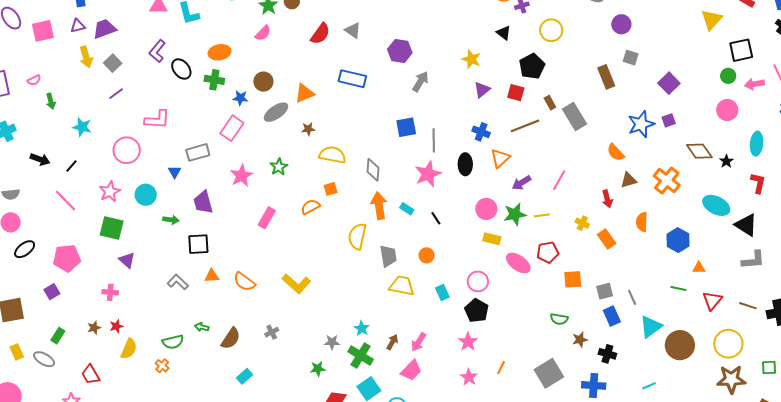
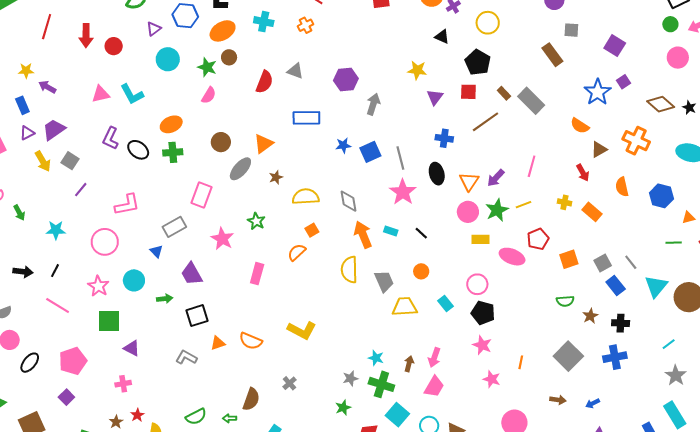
blue star: (240, 98) -> (343, 145), moved
orange triangle: (500, 158) -> (469, 181), moved
green arrow: (202, 327) -> (230, 418), moved

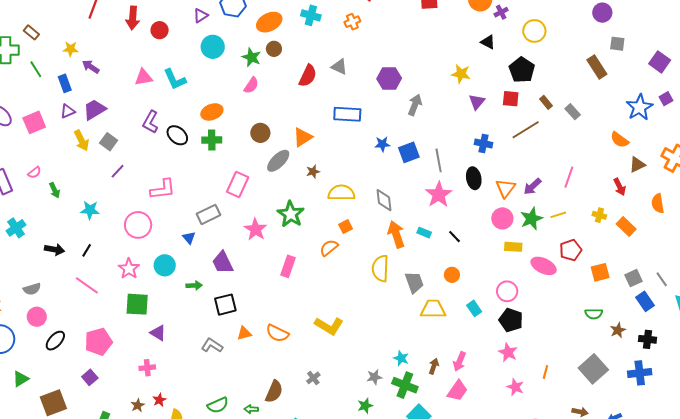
gray rectangle: (531, 101) -> (573, 112), size x0.6
green star: (256, 221) -> (291, 214), size x1.5

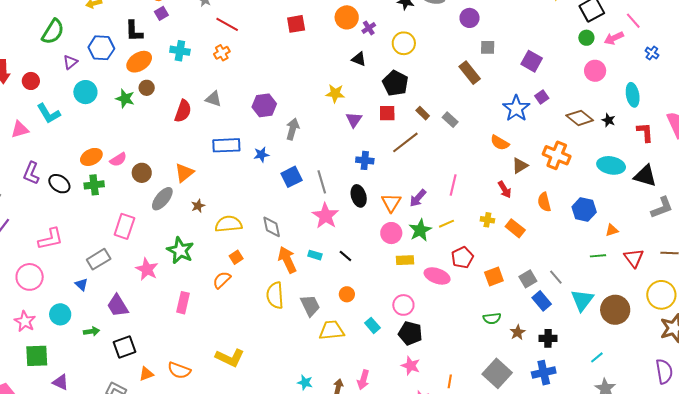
cyan L-shape: (175, 79) -> (49, 113), moved
pink semicircle: (251, 85) -> (118, 160), moved, turned 30
blue star: (382, 144) -> (261, 155), moved

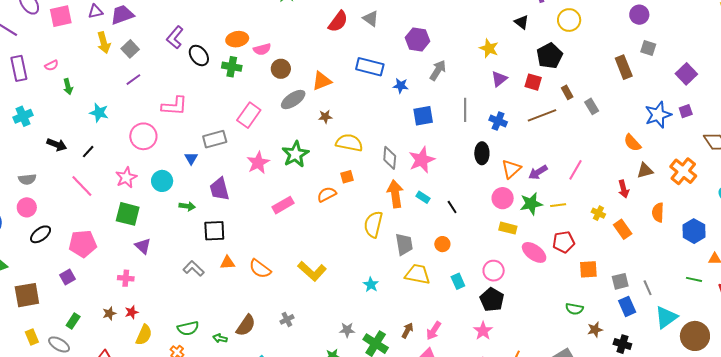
gray line: (322, 182) -> (465, 110), moved
pink star: (325, 216) -> (422, 160), moved
pink rectangle: (183, 303) -> (283, 205), turned 30
cyan star: (305, 382) -> (371, 285), moved

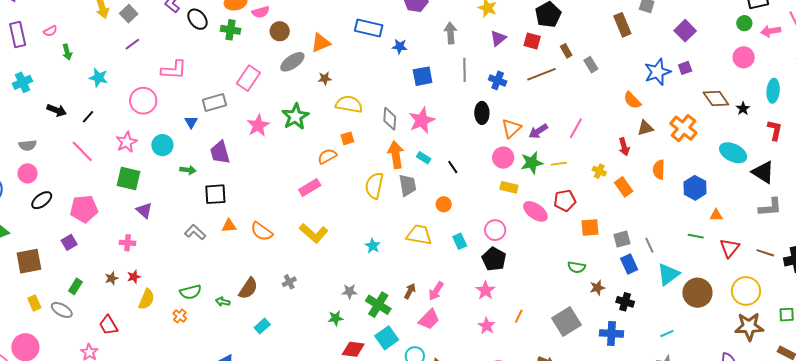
gray arrow: (438, 70) -> (450, 33), moved, turned -35
pink rectangle: (283, 205) -> (310, 187), moved
gray trapezoid: (404, 244) -> (408, 185), moved

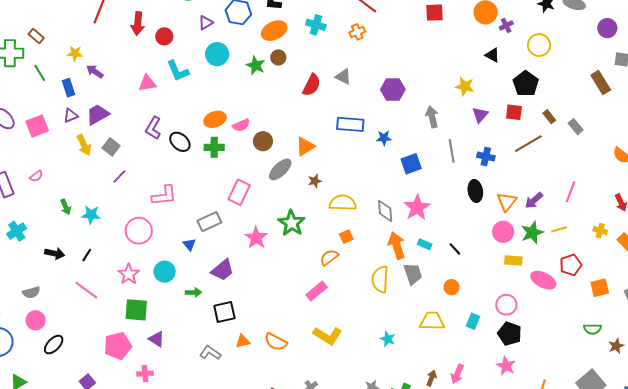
green arrow: (67, 52) -> (66, 207), moved
purple trapezoid: (220, 152) -> (223, 270), turned -105
pink pentagon: (84, 209) -> (118, 346), moved
cyan rectangle: (460, 241) -> (473, 321), turned 56

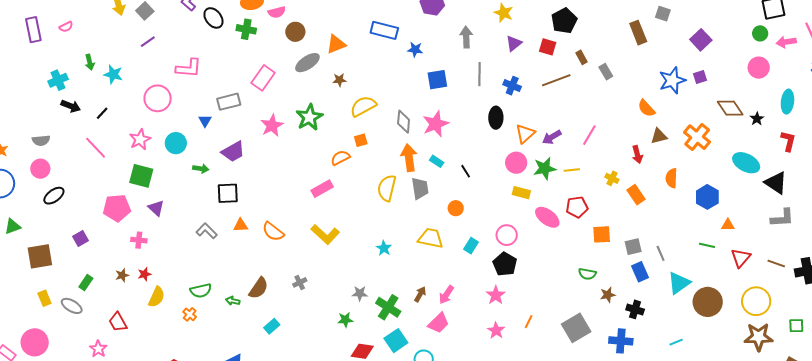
yellow semicircle: (343, 203) -> (363, 106), turned -40
cyan cross: (17, 231) -> (58, 80), moved

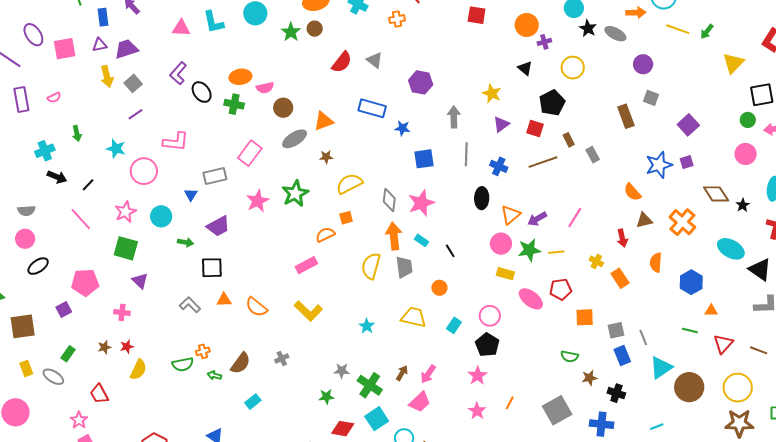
cyan star: (113, 74) -> (116, 149), moved
pink pentagon: (117, 208) -> (85, 282), moved
orange cross: (190, 314) -> (203, 351), moved, turned 32

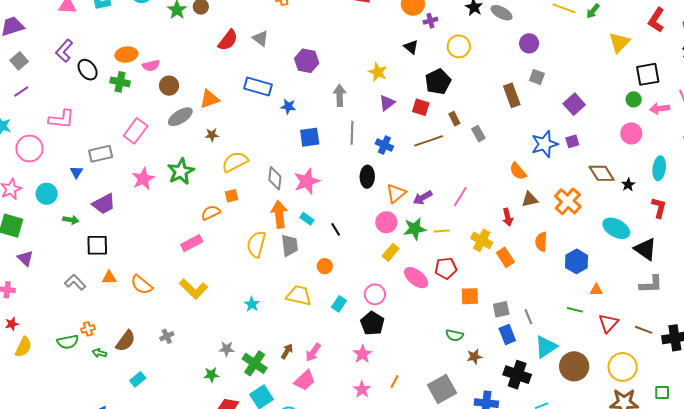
yellow cross: (596, 261) -> (482, 240), size x1.5
yellow rectangle: (505, 274) -> (391, 252), turned -66
black cross: (616, 393) -> (517, 375), moved, size x1.5

